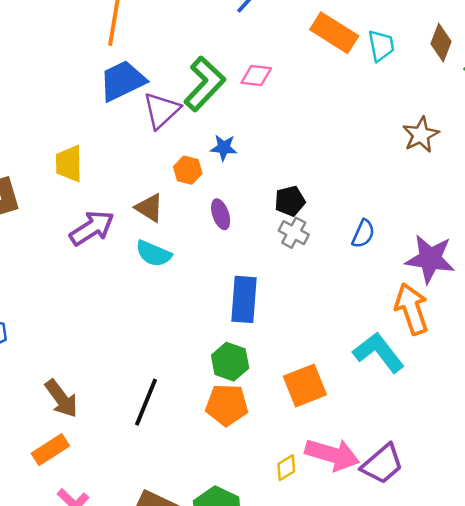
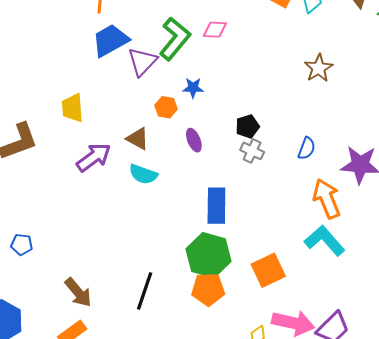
brown star: (421, 135) -> (319, 68), moved
orange arrow: (412, 309) -> (327, 199), moved
green hexagon: (230, 362) -> (209, 255), size x1.5

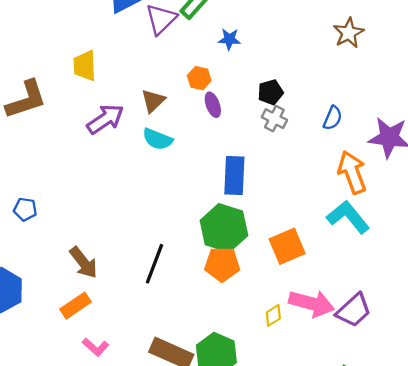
blue star: (193, 88) -> (229, 39), moved
orange hexagon: (166, 107) -> (199, 78), moved
brown triangle: (138, 139) -> (153, 101), turned 45

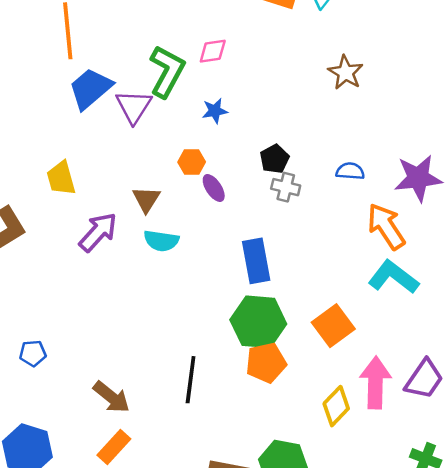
blue semicircle: (333, 118) -> (350, 171), turned -95
pink arrow: (312, 303) -> (375, 383), turned -90
yellow diamond: (273, 315) -> (336, 406), size x1.5

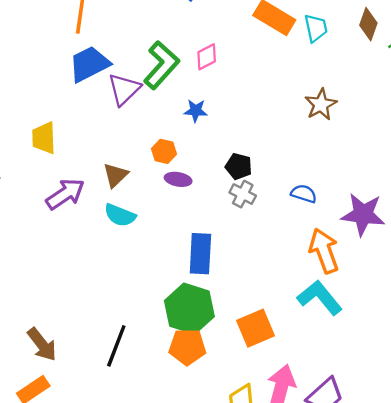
pink diamond: (213, 51) -> (207, 57), turned -32
black pentagon: (274, 159) -> (239, 166), turned 30
purple ellipse: (214, 188) -> (178, 179), turned -60

